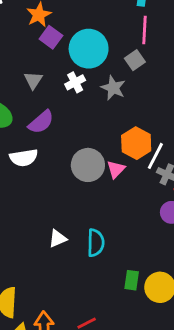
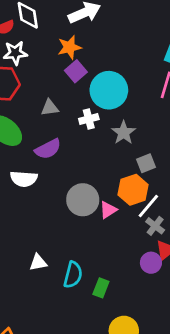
gray square: (135, 60) -> (146, 163), moved
gray triangle: (33, 80) -> (50, 108), turned 36
green rectangle: (132, 280) -> (101, 288), moved

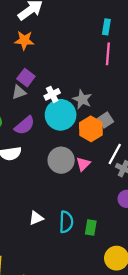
orange star: (69, 47) -> (24, 40), turned 30
purple square: (76, 71) -> (26, 78), moved
cyan circle: (109, 90) -> (61, 115), moved
orange hexagon: (133, 190) -> (91, 129), moved

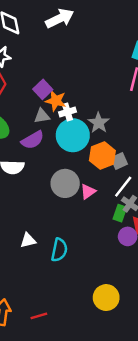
orange star: (24, 40) -> (56, 101), moved
gray triangle: (19, 92) -> (42, 116), moved
gray square: (106, 120) -> (119, 161), moved
green rectangle: (91, 228) -> (120, 213), moved

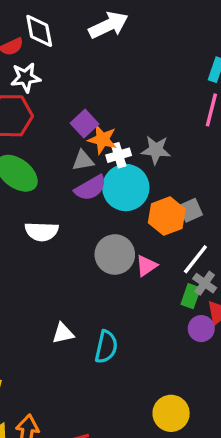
gray star: (99, 123) -> (156, 150), moved, turned -30
purple semicircle: (33, 140) -> (90, 188), moved
gray square: (119, 161) -> (191, 210), moved

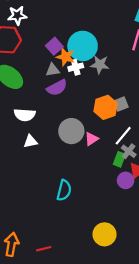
cyan circle: (126, 188) -> (83, 46), moved
white triangle: (63, 333) -> (30, 141), moved

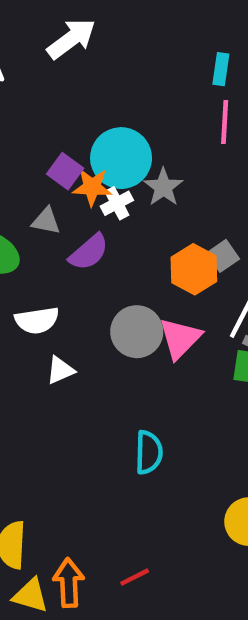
gray star: (100, 65) -> (163, 187), turned -30
gray triangle: (53, 70) -> (46, 221), moved, turned 32
pink triangle: (91, 139) -> (180, 338), size x1.5

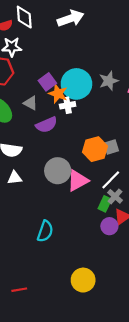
gray star: (163, 187) -> (109, 81), moved

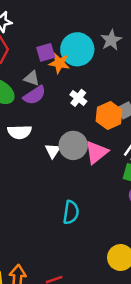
purple square: (47, 82) -> (46, 52), turned 30
white cross: (68, 105) -> (78, 98), moved, turned -32
purple semicircle: (46, 125) -> (34, 95), moved
white triangle: (15, 178) -> (53, 151), moved, turned -40

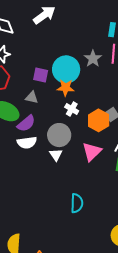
purple square: (46, 52) -> (41, 75), turned 35
orange star: (59, 63) -> (66, 88), moved
purple semicircle: (34, 95) -> (26, 123), moved
gray circle: (73, 145) -> (59, 135), moved

